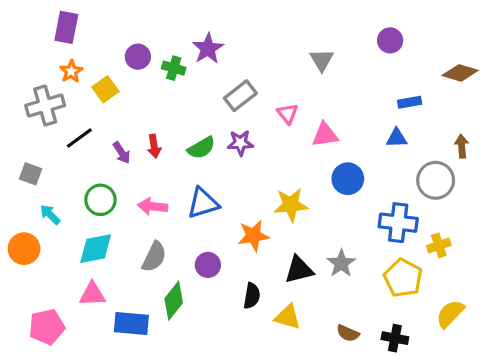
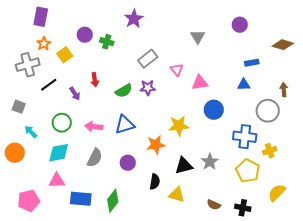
purple star: (208, 49) -> (134, 19), moved
red arrow: (154, 146) -> (95, 80), moved
green diamond: (174, 301) -> (113, 201), moved

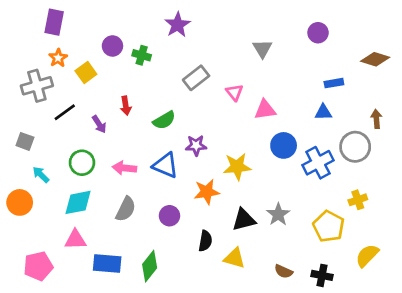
purple star: (148, 88) -> (196, 145), moved
blue triangle: (125, 125) -> (166, 165), turned 40
blue cross: (245, 137) -> (318, 163), moved, turned -35

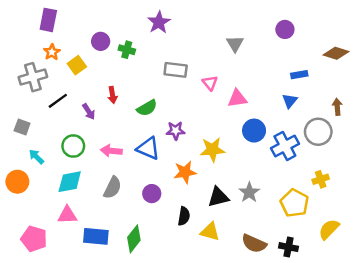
gray rectangle: (196, 78) -> (176, 70), turned 45
blue triangle: (323, 112) -> (290, 101), turned -49
pink pentagon: (38, 266) -> (34, 239), turned 30
brown semicircle: (284, 271) -> (254, 244), size x1.5

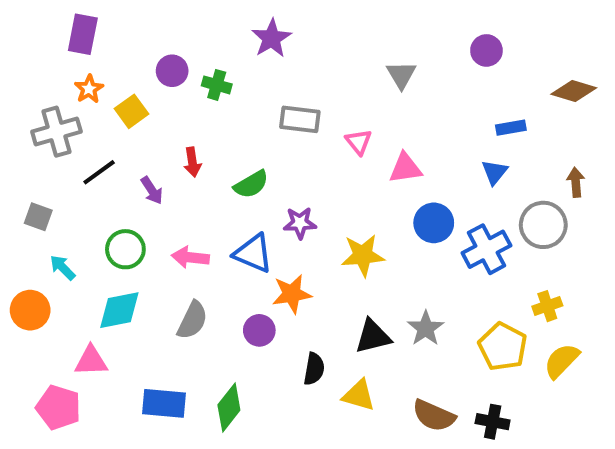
orange star: (185, 172) -> (292, 294), moved
pink triangle: (67, 215) -> (91, 361), moved
yellow semicircle: (329, 229) -> (562, 361), moved

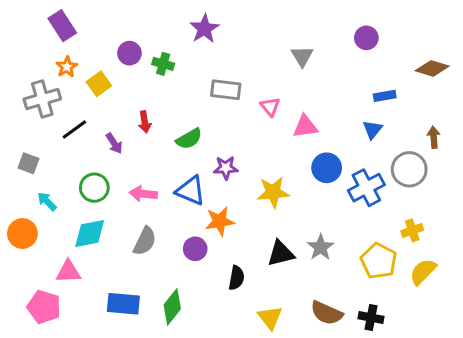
purple rectangle: (83, 34) -> (62, 26), turned -44
yellow triangle: (359, 395) -> (270, 318), moved, turned 36

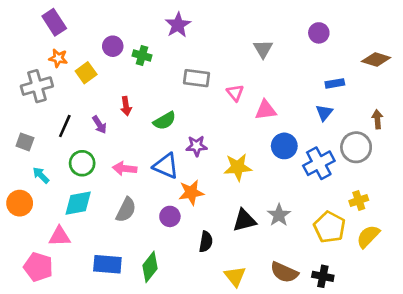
orange star: (67, 67) -> (58, 58), turned -30
black line: (74, 130) -> (65, 126), moved, turned -30

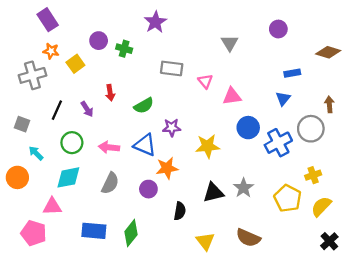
black cross: (323, 276) -> (329, 241), moved, turned 36

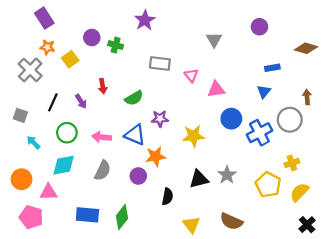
gray cross: (32, 75) -> (30, 70), turned -30
orange circle: (17, 177) -> (21, 179), moved

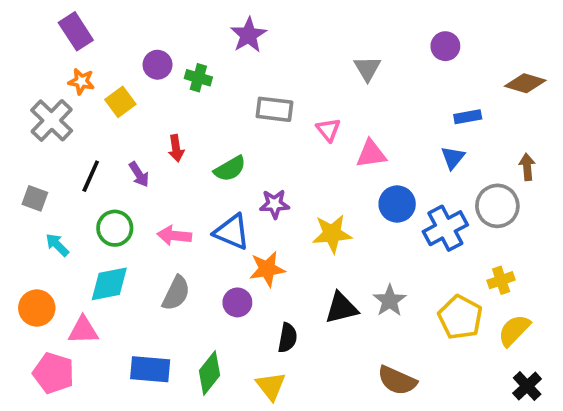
yellow triangle: (191, 225) -> (271, 386), moved

